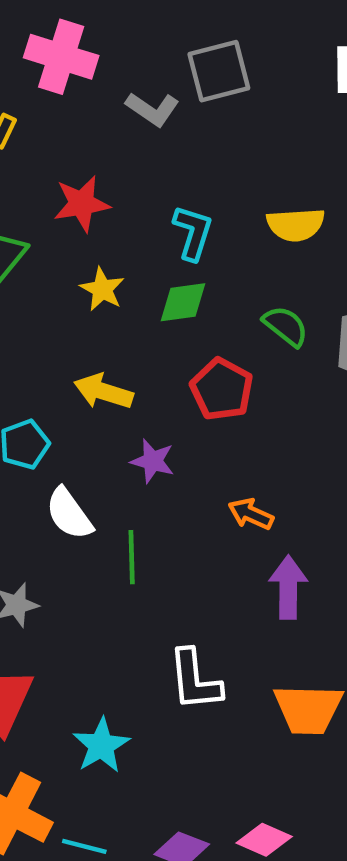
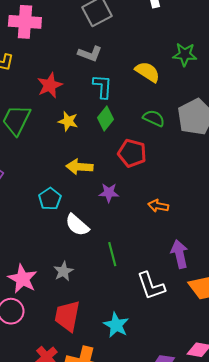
gray L-shape: (152, 109) -> (90, 54), moved
yellow semicircle: (296, 225) -> (148, 72), turned -130
green diamond: (183, 302) -> (105, 119), turned -30
green line: (132, 557) -> (112, 254), moved
purple arrow: (288, 587) -> (180, 254), moved

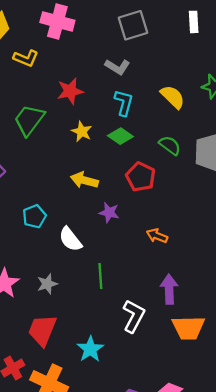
green diamond: (105, 119) -> (120, 136), turned 75
cyan pentagon: (50, 199) -> (34, 216), moved
white L-shape: (151, 286) -> (134, 316), turned -144

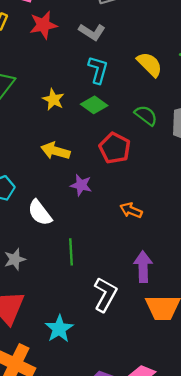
red star: (70, 91) -> (43, 25), moved

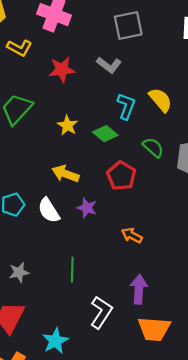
red star: (43, 25) -> (62, 70), moved
cyan L-shape: (98, 70) -> (126, 106), moved
white semicircle: (40, 213) -> (49, 210), moved

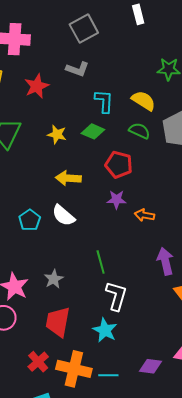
yellow semicircle: (160, 100) -> (144, 101), moved
purple star: (87, 208) -> (116, 200), moved
white L-shape: (101, 312) -> (116, 296), moved

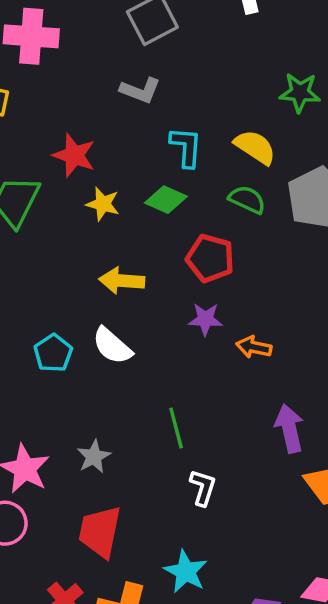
red star: (37, 86) -> (74, 155), moved, turned -30
white L-shape: (116, 296) -> (203, 488), size x0.7
cyan star: (105, 330) -> (186, 572), moved

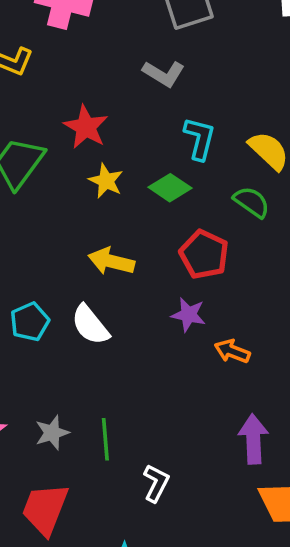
green line: (176, 428) -> (105, 439), moved

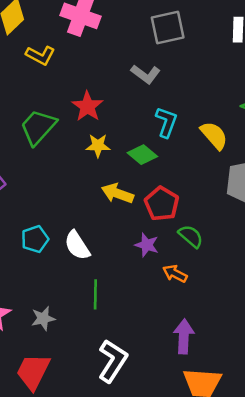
yellow star: (106, 181) -> (98, 146), turned -30
green semicircle: (252, 202) -> (191, 236), moved
yellow arrow: (111, 261) -> (117, 193), moved
green line: (105, 439) -> (95, 294), moved
white L-shape: (156, 483) -> (113, 361), size x1.6

